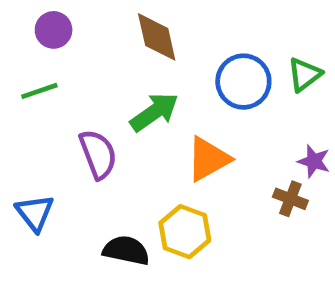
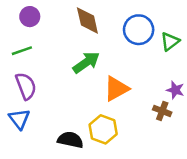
blue circle: (243, 82) -> (139, 30), moved
purple semicircle: (98, 154) -> (26, 86), moved

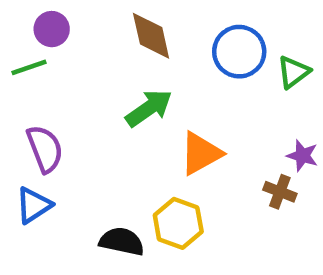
green line: (22, 51) -> (29, 67), moved
blue triangle: (19, 119) -> (34, 205), turned 35

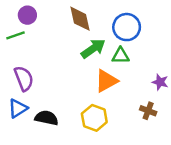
green triangle: (293, 72) -> (121, 56), moved, turned 36
green arrow: (149, 108) -> (93, 49), moved
brown cross: (280, 192) -> (148, 111), moved
black semicircle: (122, 241) -> (47, 118), moved

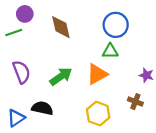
brown diamond: (80, 19) -> (61, 27), moved
green arrow: (93, 49) -> (61, 76), moved
blue triangle: (18, 108) -> (16, 118), moved
yellow hexagon: (94, 118) -> (98, 114), moved

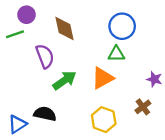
purple semicircle: (21, 72) -> (45, 56), moved
brown cross: (135, 102) -> (143, 107), turned 32

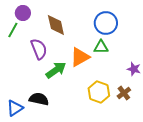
green line: (15, 34) -> (13, 30), turned -42
orange triangle: (103, 78) -> (80, 57), moved
yellow hexagon: (104, 120) -> (99, 92), moved

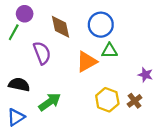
blue circle: (106, 23) -> (101, 25), moved
green arrow: (56, 70) -> (50, 102), moved
black semicircle: (39, 99) -> (19, 85), moved

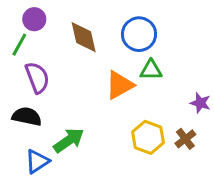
purple semicircle: (42, 53) -> (37, 78), moved
blue triangle: (16, 117) -> (37, 161), moved

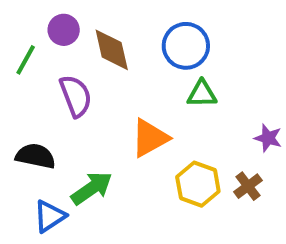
purple circle: (34, 19) -> (64, 30), moved
purple semicircle: (37, 78) -> (76, 96), moved
orange triangle: (120, 85) -> (150, 138), moved

